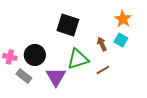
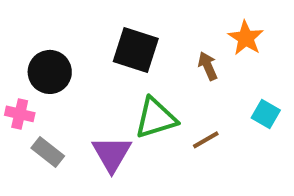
cyan square: (121, 40) -> (266, 114), moved
brown arrow: (102, 44) -> (208, 66), moved
black circle: (35, 55) -> (50, 72), moved

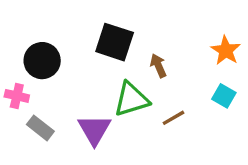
orange star: (246, 38) -> (226, 50), moved
brown arrow: (208, 66) -> (158, 66), moved

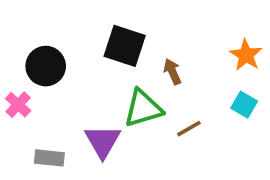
pink cross: (17, 96) -> (18, 105), turned 30
gray rectangle: (40, 128) -> (49, 158), moved, turned -32

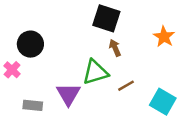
black square: (125, 46) -> (106, 18), moved
cyan square: (244, 105) -> (163, 102), moved, size x1.5

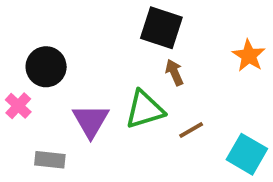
purple triangle: (68, 94) -> (91, 121), moved

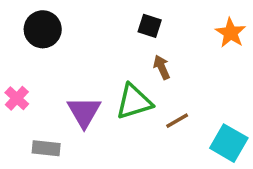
black square: (161, 28) -> (150, 26), size x0.6
orange star: (249, 56) -> (231, 33), moved
black circle: (46, 67) -> (43, 29), moved

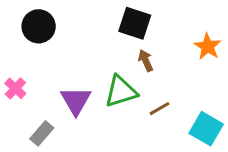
black square: (150, 26) -> (135, 23), size x1.5
orange star: (231, 33) -> (208, 46), moved
gray rectangle: (46, 148) -> (42, 133), turned -55

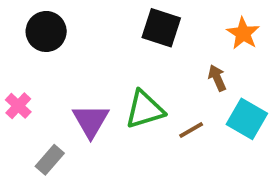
orange star: (208, 46) -> (243, 33), moved
brown arrow: (146, 60) -> (217, 78), moved
cyan square: (206, 129) -> (247, 119), moved

